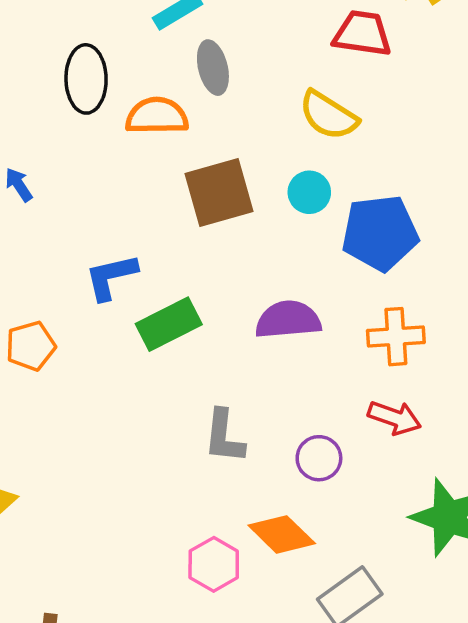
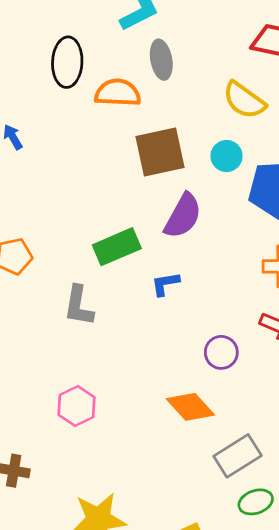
blue L-shape: (111, 277) -> (165, 284), moved, size x0.7
purple semicircle: (288, 320) -> (183, 216), moved, turned 120
gray L-shape: (224, 436) -> (79, 306), moved
pink hexagon: (214, 564) -> (77, 406), moved

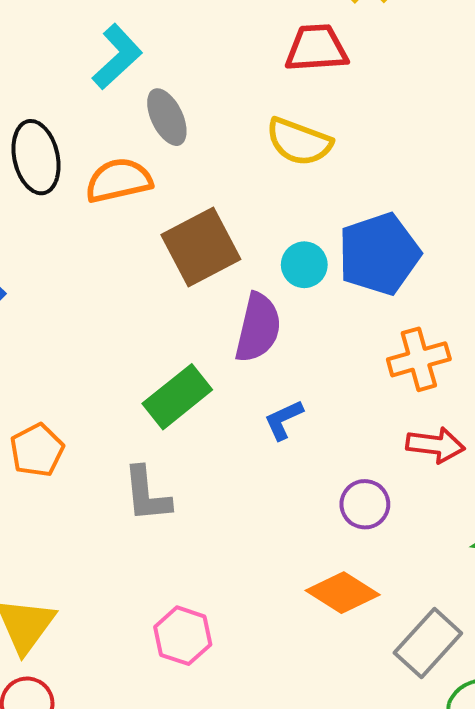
cyan circle: (226, 156) -> (304, 265), moved
blue L-shape: (165, 284) -> (284, 420), moved

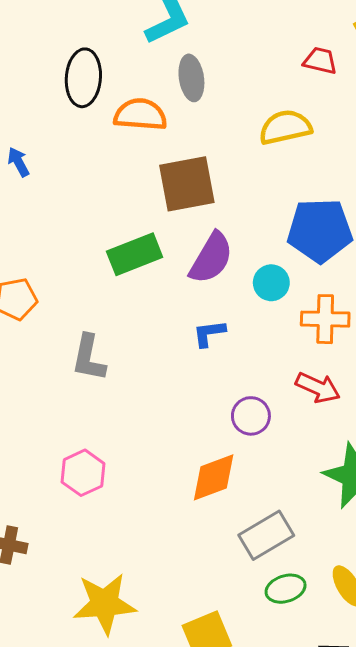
red trapezoid: (316, 48) -> (320, 61), size x0.7
yellow semicircle: (299, 142) -> (285, 127), turned 130
cyan circle: (304, 265) -> (271, 283), moved
green rectangle: (177, 397) -> (135, 254), moved
orange diamond: (343, 593) -> (214, 477), turned -70

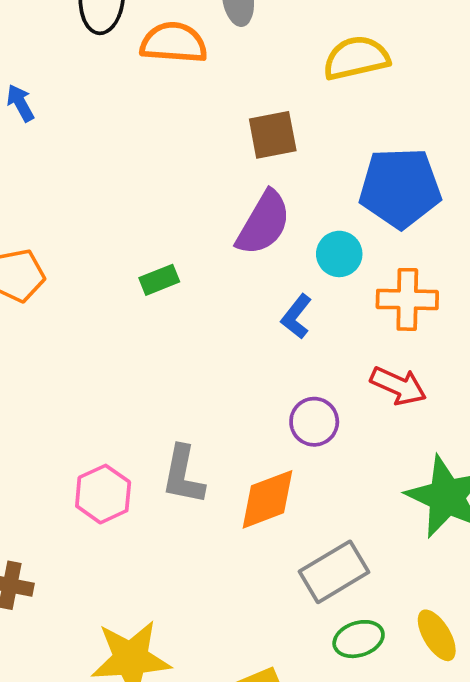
brown square: (187, 184) -> (273, 135), moved, size x0.7
green rectangle: (135, 254) -> (159, 280), moved, size x0.6
blue L-shape: (209, 333) -> (296, 317), moved, turned -44
gray L-shape: (89, 358) -> (183, 475), moved

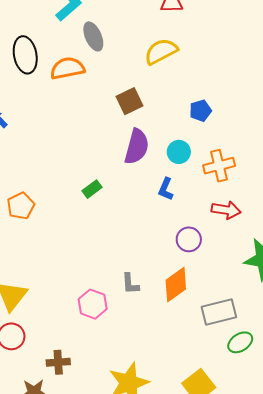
blue pentagon: (400, 188) -> (200, 111), size x0.5
gray L-shape: (183, 475) -> (130, 284), size x0.7
gray rectangle: (334, 572) -> (219, 312), turned 32

